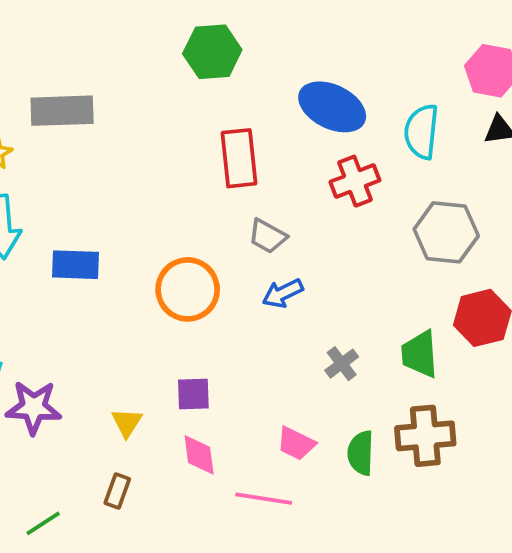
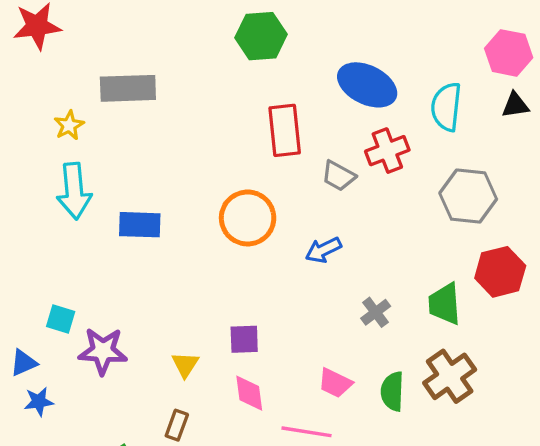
gray trapezoid: (267, 236) -> (338, 176), moved
orange circle: (188, 289) -> (248, 218), moved
brown cross: (425, 436) -> (450, 376), turned -30

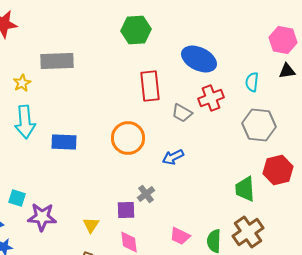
cyan semicircle: (446, 107) -> (252, 82), moved, size x0.7
gray cross: (376, 312) -> (146, 194), moved

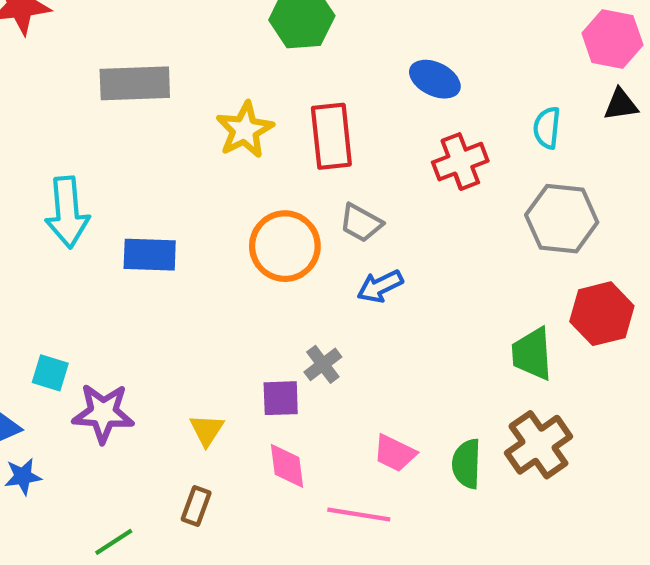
blue ellipse: (199, 59) -> (435, 79), size x0.7
yellow star: (22, 83) -> (245, 130), moved, size x1.5
gray trapezoid: (182, 113) -> (361, 223), moved

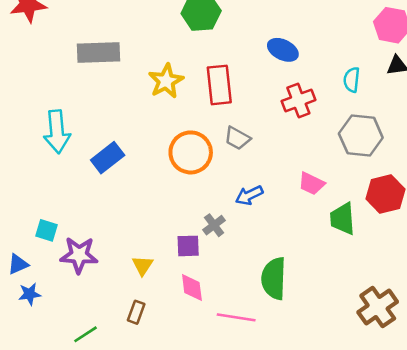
blue rectangle: (150, 255) -> (108, 158), turned -40
blue arrow: (380, 286) -> (249, 195), moved
brown cross: (538, 445) -> (378, 307), moved
pink trapezoid: (395, 453) -> (311, 184), moved
green semicircle: (467, 464) -> (274, 278), moved, size x1.4

